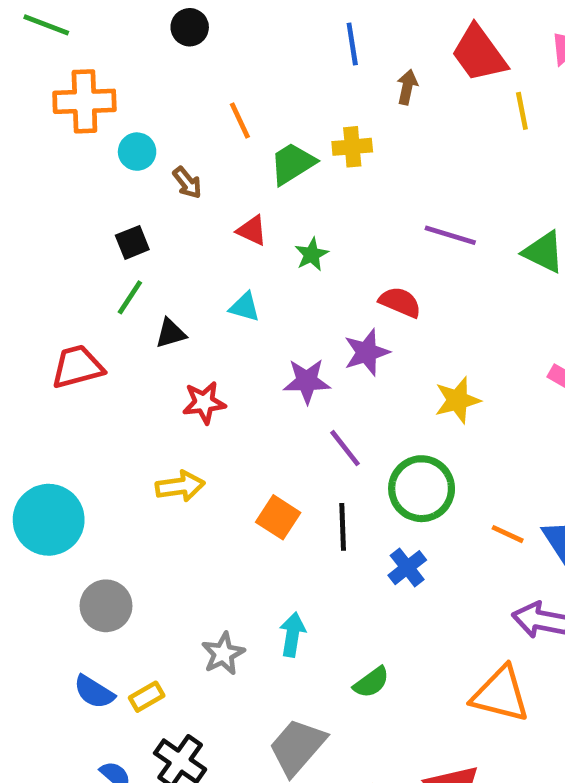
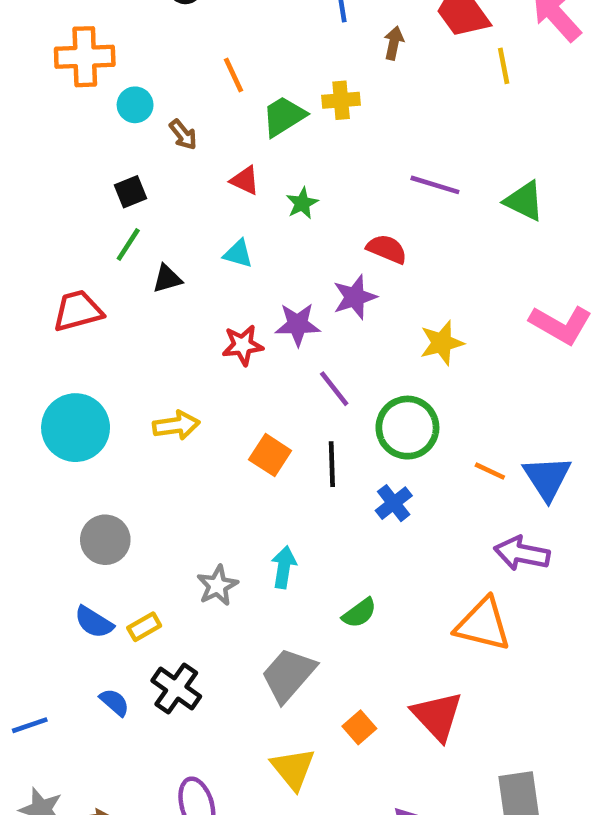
red star: (204, 403) -> (243, 345), moved
cyan circle: (49, 520) -> (76, 428), moved

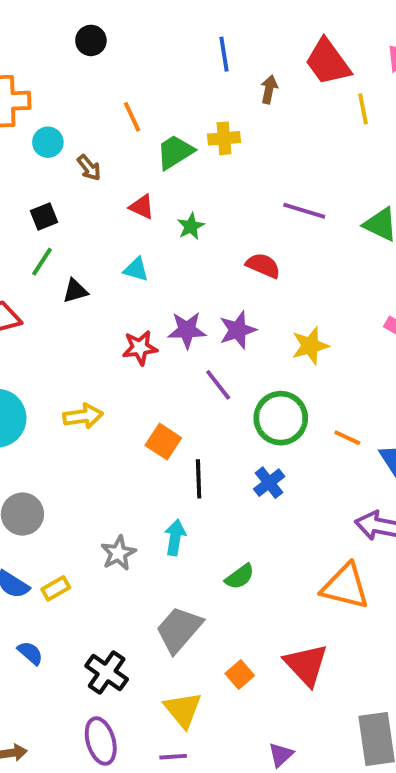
purple star: (355, 297) -> (238, 330), moved
black line: (332, 464) -> (199, 479), moved
orange line: (490, 471) -> (347, 438), moved
black cross: (176, 689) -> (107, 673), moved

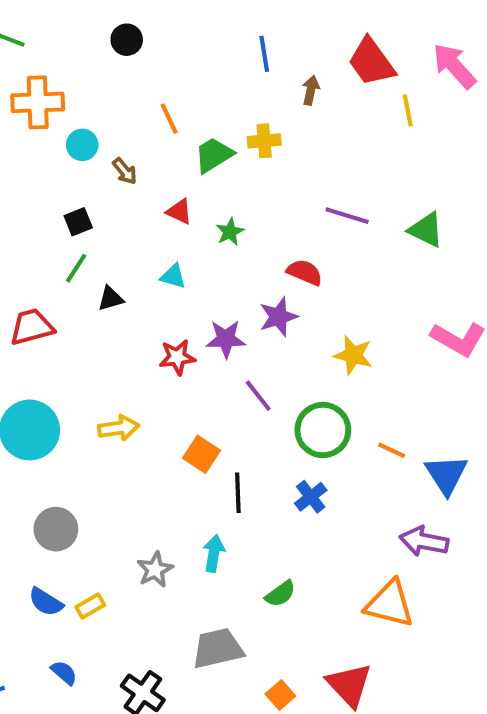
purple star: (238, 330) -> (278, 317), moved
yellow star: (310, 346) -> (353, 355), turned 30
gray trapezoid: (179, 629) -> (218, 648), turned 36

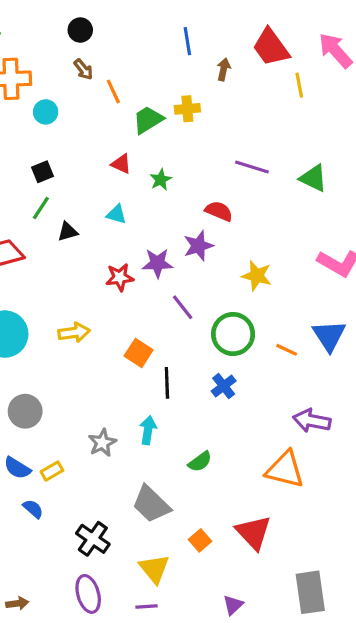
brown arrow: (125, 171) -> (83, 69), moved
blue triangle: (446, 475) -> (329, 336), moved
gray trapezoid: (218, 648) -> (151, 504), turned -123
blue semicircle: (64, 673) -> (33, 509), moved

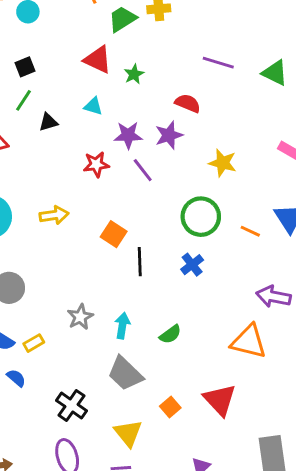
red triangle: (121, 164) -> (98, 60), size x1.5
purple star: (157, 263) -> (128, 135), moved
purple line: (183, 307) -> (143, 170), moved
cyan arrow: (148, 430) -> (122, 326), moved

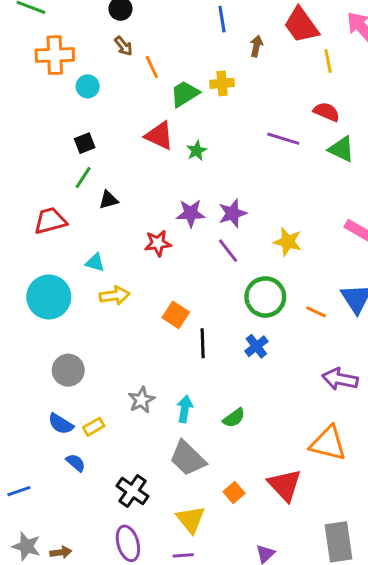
red semicircle: (188, 103) -> (327, 112), moved
cyan triangle: (93, 106) -> (95, 263), moved
purple line: (143, 170) -> (228, 251), moved
orange triangle: (249, 342) -> (328, 443), moved

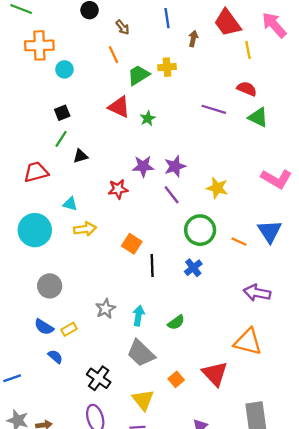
brown arrow: (123, 46) -> (123, 27), moved

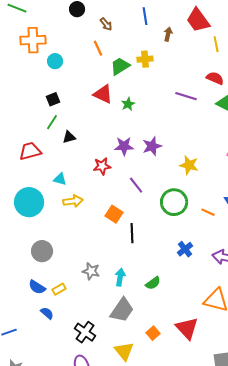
purple line: (172, 195) -> (136, 185), moved
blue cross: (193, 268) -> (185, 249), moved
gray star: (105, 309) -> (91, 271), turned -30
gray trapezoid: (141, 353) -> (122, 310), turned -100

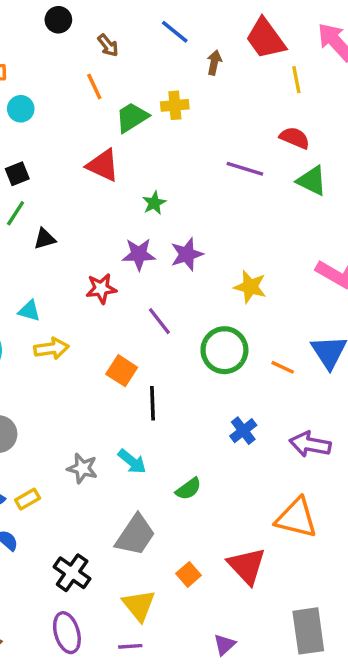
blue line: (145, 16) -> (175, 32), turned -42
green star: (128, 104) -> (154, 203), moved
cyan arrow: (120, 277) -> (132, 461), moved, turned 120

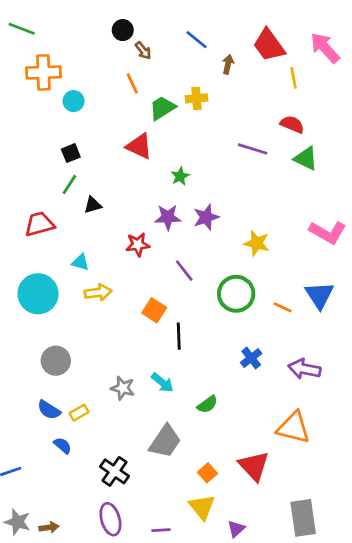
black circle: (58, 20) -> (123, 30), moved
yellow triangle: (139, 605) -> (202, 507), moved

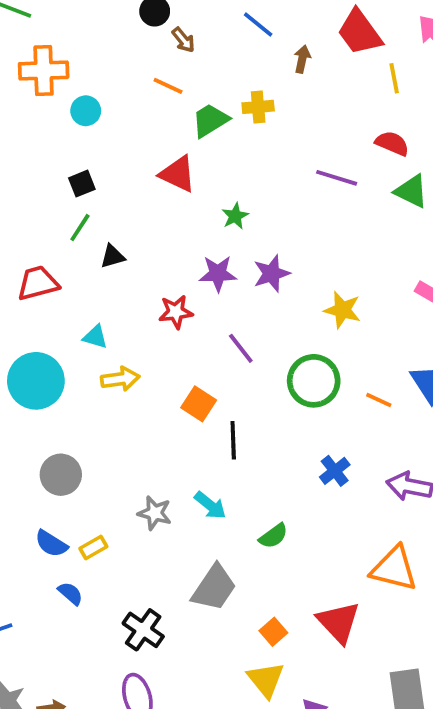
orange line: (132, 83) -> (168, 86), turned -40

